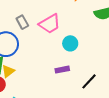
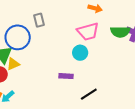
pink trapezoid: (50, 24) -> (88, 32), moved

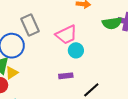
gray rectangle: (39, 20) -> (30, 25), size x1.5
pink trapezoid: (88, 32) -> (66, 35), moved

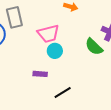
green semicircle: (112, 23) -> (94, 47), moved, turned 42

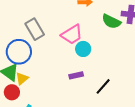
green semicircle: (94, 47) -> (111, 21), moved

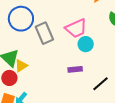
gray rectangle: (35, 29) -> (44, 33), moved
blue circle: (19, 52) -> (21, 19), moved

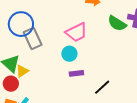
gray rectangle: (44, 33) -> (33, 38), moved
cyan circle: (86, 44) -> (69, 54), moved

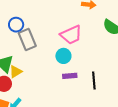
blue circle: (21, 24) -> (16, 25), size x0.6
black line: (102, 87) -> (94, 81), moved, turned -54

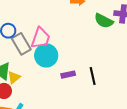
pink trapezoid: (71, 35) -> (41, 38), moved, turned -40
cyan circle: (63, 56) -> (46, 55), moved, size x1.5

